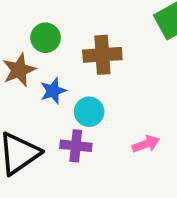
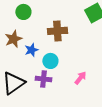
green circle: (46, 38) -> (23, 12), moved
pink arrow: (146, 144) -> (80, 78), turned -32

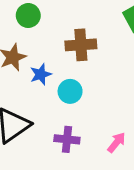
pink arrow: (80, 78) -> (117, 142), moved
purple cross: (43, 79) -> (67, 139), moved

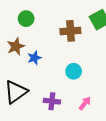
brown cross: (81, 45) -> (70, 31), moved
cyan circle: (70, 91) -> (74, 71), moved

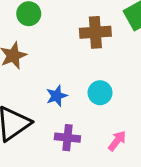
blue star: (34, 58) -> (57, 96), moved

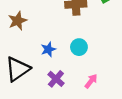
purple cross: (67, 138) -> (56, 79), turned 35

